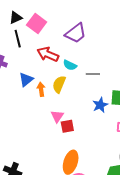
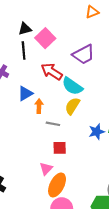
cyan semicircle: (70, 65) -> (72, 86), size x1.5
gray line: (93, 74) -> (53, 124), moved
yellow semicircle: (59, 84) -> (72, 106), moved
pink triangle: (57, 116) -> (46, 169), moved

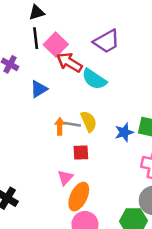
pink square: (45, 38) -> (56, 45), moved
orange arrow: (39, 106) -> (60, 126), moved
yellow semicircle: (72, 106) -> (89, 121), moved, turned 126

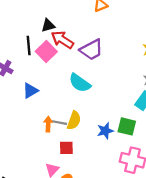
black triangle: (37, 12) -> (48, 25), moved
red arrow: (69, 62) -> (62, 40), moved
yellow semicircle: (89, 121) -> (74, 120), turned 42

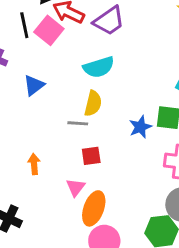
cyan semicircle: (80, 83) -> (99, 67), turned -45
yellow semicircle: (74, 120) -> (93, 103), moved
orange arrow: (48, 124) -> (34, 164), moved

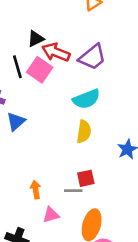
blue triangle: (34, 85) -> (16, 121), moved
gray line: (78, 123) -> (73, 191), moved
pink triangle: (76, 187) -> (51, 215), moved, turned 42

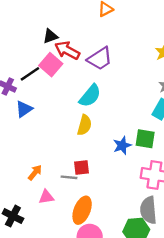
black line: (17, 67) -> (30, 74), moved, turned 66
cyan semicircle: (86, 99) -> (90, 96), turned -35
orange arrow: (36, 190) -> (35, 173), turned 42

